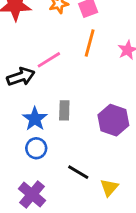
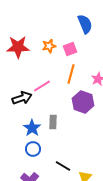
purple hexagon: (113, 120) -> (83, 102), moved

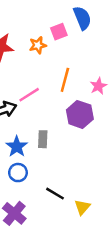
pink square: (70, 49) -> (59, 32), moved

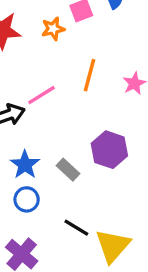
purple hexagon: (80, 114) -> (109, 150), moved
gray rectangle: (43, 139) -> (68, 170), moved, turned -49
yellow triangle: (82, 207) -> (113, 246), size x1.6

